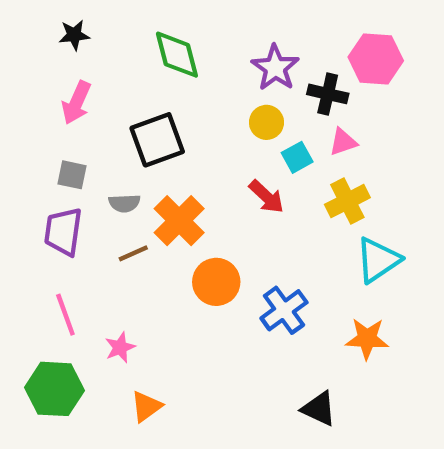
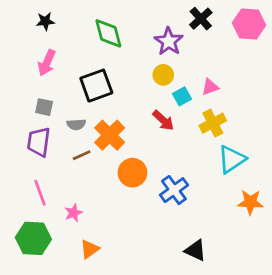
pink hexagon: (376, 59) -> (249, 24), moved
black cross: (328, 94) -> (201, 19), moved, turned 35
orange star: (367, 339) -> (250, 202), moved

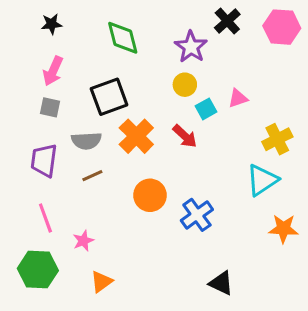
gray square: (44, 107) -> (50, 107), moved
yellow cross: (213, 123) -> (277, 139), moved
gray semicircle: (76, 124) -> (86, 141), size x1.4
orange cross: (110, 135) -> (136, 136), moved

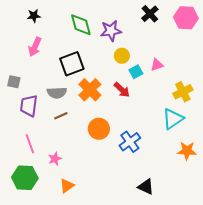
purple star: (191, 47) -> (111, 31), moved, turned 30
gray square: (50, 107) -> (14, 82), moved

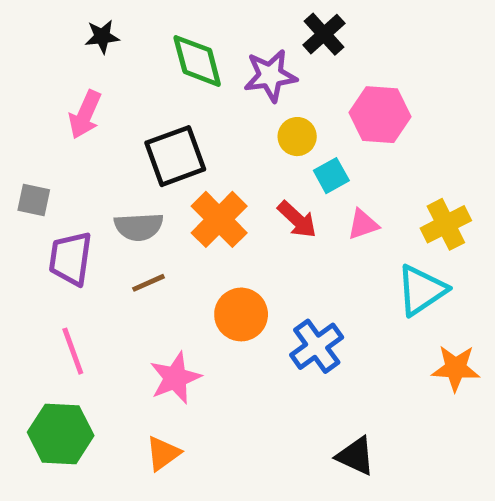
black cross: (150, 14) -> (324, 34), moved
black star: (34, 16) -> (102, 37), moved
pink hexagon: (186, 18) -> (380, 115), moved
pink triangle: (157, 65) -> (363, 224), moved
pink star: (55, 159) -> (175, 378), moved, size x1.5

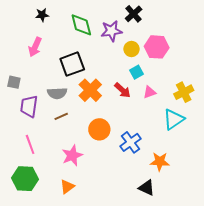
yellow circle: (297, 137) -> (131, 49), moved
orange star: (456, 368) -> (160, 162), moved

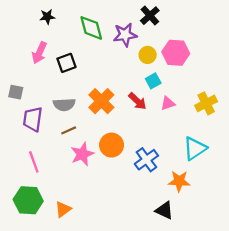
black square: (72, 64) -> (66, 63), moved, size x0.7
cyan triangle: (174, 119) -> (195, 148), moved
pink star: (72, 155) -> (82, 154), moved
orange triangle: (67, 187) -> (63, 209), moved

